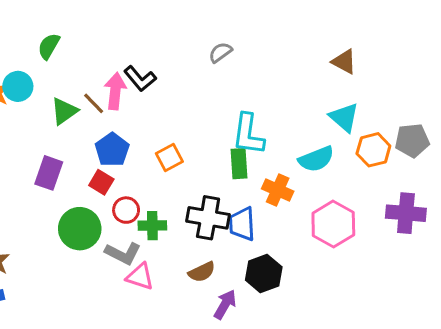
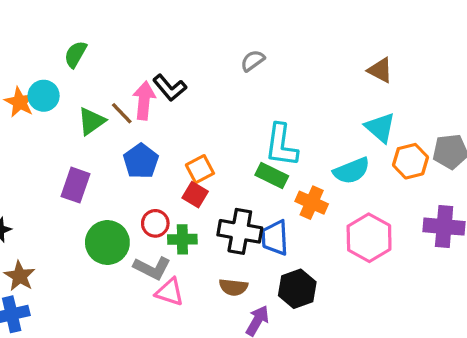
green rectangle: (239, 164) -> (272, 175), turned -60
red square: (101, 182) -> (195, 195), moved
brown semicircle: (202, 272) -> (233, 287), turned 32

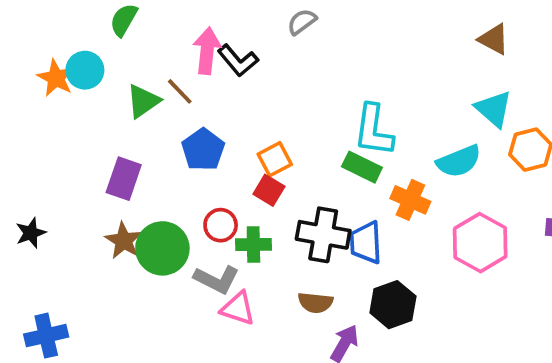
gray semicircle: (253, 61) -> (302, 22), moved
pink arrow: (144, 101) -> (207, 51), moved
brown star: (20, 276) -> (124, 241), moved

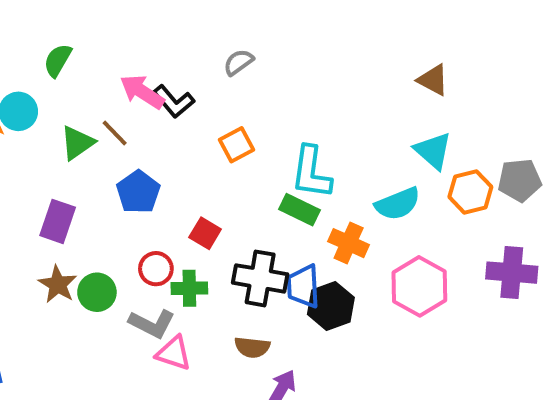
pink arrow: (207, 51) -> (142, 92), turned -63
orange square: (275, 159) -> (237, 145), moved
green circle: (162, 248) -> (97, 292), size x0.7
black hexagon: (393, 305) -> (331, 306), moved

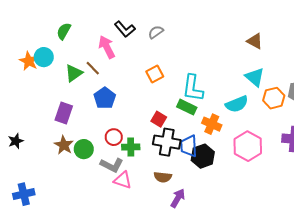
pink arrow: (142, 92) -> (107, 47), turned 30
black L-shape: (174, 102) -> (125, 29), moved
red square: (205, 233) -> (159, 119), moved

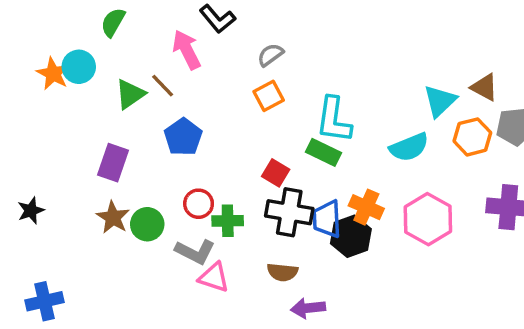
gray semicircle: (156, 32) -> (270, 55), moved
brown triangle: (255, 41) -> (484, 87), moved
cyan triangle: (255, 77) -> (440, 101), turned 35
orange cross: (212, 124) -> (366, 207), moved
purple arrow: (178, 198) -> (308, 308), turned -126

